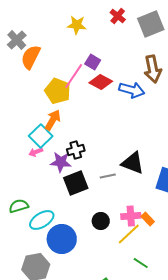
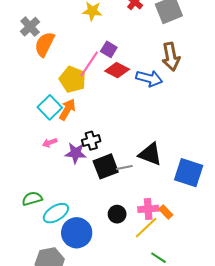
cyan square: (41, 136) -> (50, 107), moved
black square: (76, 183) -> (106, 166), moved

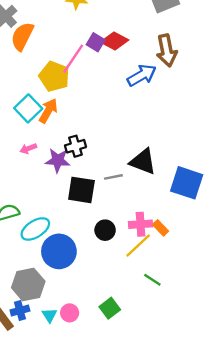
red diamond: (117, 70) -> (115, 41), moved
blue arrow: (149, 78) -> (142, 75), turned -45
black square: (106, 166) -> (81, 190), moved, turned 30

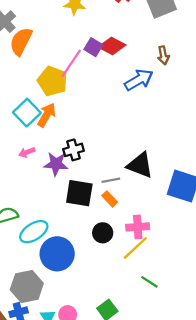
brown arrow: (167, 50) -> (163, 55), size x0.6
orange rectangle: (161, 228) -> (110, 199), moved

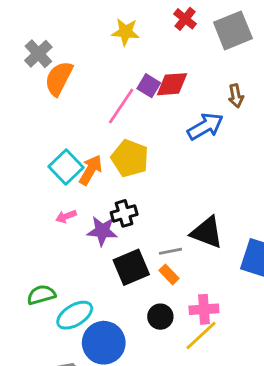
red diamond: (112, 46) -> (172, 84), turned -32
yellow pentagon: (52, 81) -> (130, 158), moved
black square: (79, 193) -> (131, 267), turned -32

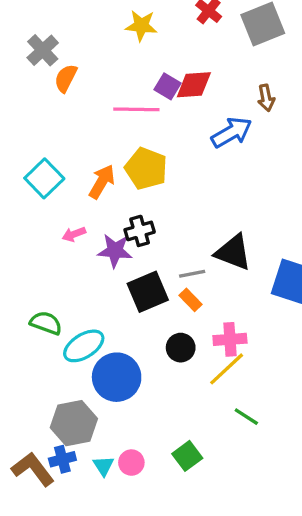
orange semicircle: (59, 78) -> (66, 78), size x0.7
pink line: (121, 106) -> (136, 109), turned 57
cyan square: (66, 167) -> (44, 178), moved
green semicircle: (41, 295) -> (46, 323), turned 36

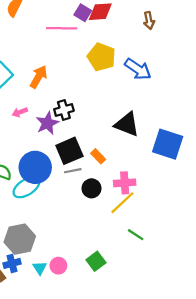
blue arrow: (232, 132) -> (138, 69), moved, turned 64
yellow pentagon: (146, 169) -> (101, 57), moved
purple star: (115, 251) -> (47, 123), turned -30
gray line: (192, 274) -> (73, 171), moved
blue circle: (117, 377) -> (35, 167), moved

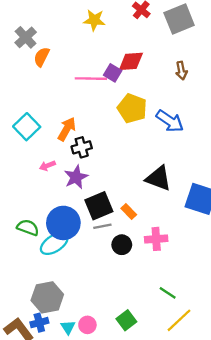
purple square: (83, 13) -> (113, 73), moved
black cross: (64, 110) -> (82, 147), moved
yellow line: (122, 203) -> (179, 320), moved

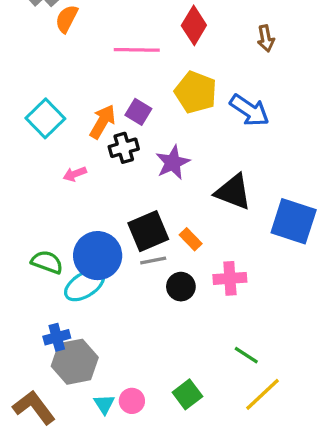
red diamond: (131, 61) -> (194, 25), turned -55
purple square: (113, 73) -> (138, 112), moved
purple star: (76, 177) -> (173, 162), moved
blue cross: (39, 323) -> (57, 337), moved

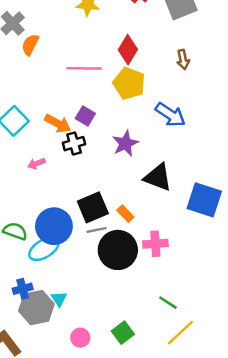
yellow pentagon: (196, 92) -> (129, 83), moved
orange arrow: (103, 122) -> (58, 123), turned 88
purple star: (173, 162) -> (125, 144), moved
black circle: (181, 287) -> (118, 250), size x1.8
cyan triangle: (104, 404) -> (59, 299), moved

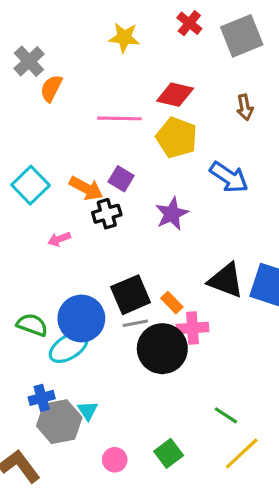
red diamond: (128, 50) -> (175, 95), turned 72
black triangle: (158, 177) -> (226, 280), moved
pink cross: (155, 244) -> (192, 328), moved

